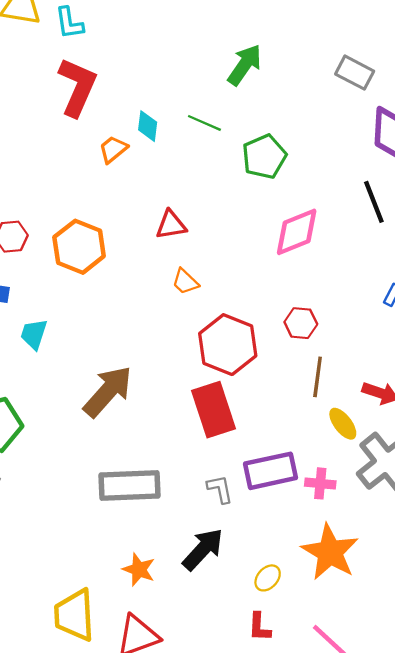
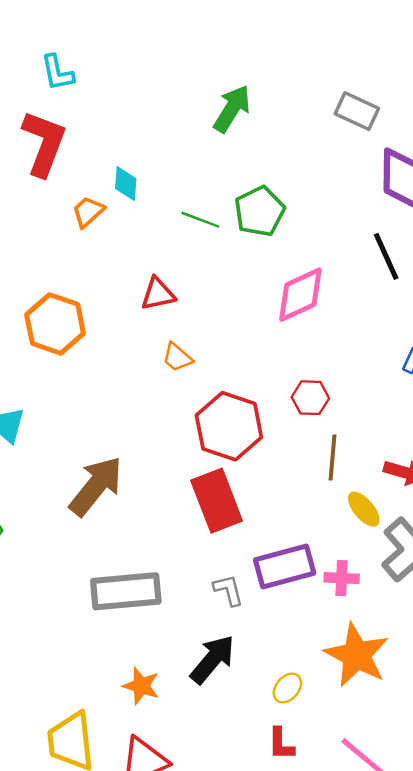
cyan L-shape: (69, 23) -> (57, 73), moved
green line: (204, 123) -> (200, 220), moved

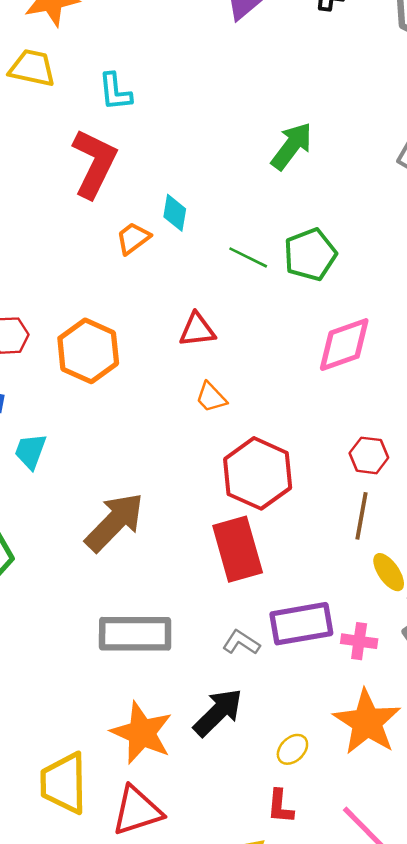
red hexagon: (310, 398) -> (369, 455), moved
gray L-shape: (228, 590) -> (241, 642), turned -48
orange star: (141, 686) -> (142, 733), size x1.6

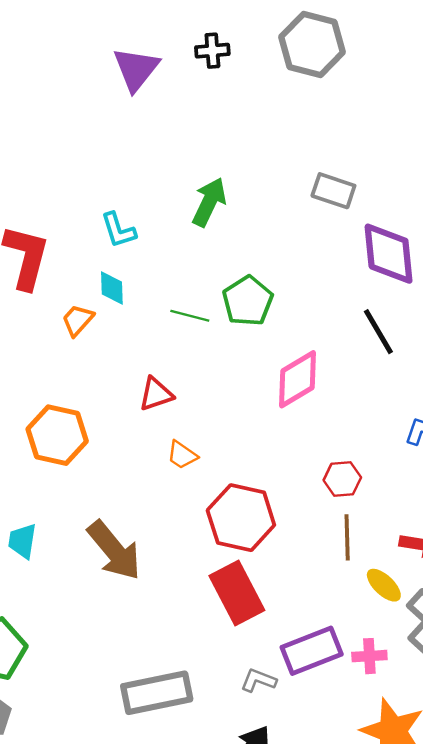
cyan L-shape: (115, 92) -> (118, 230), moved
brown arrow: (115, 522) -> (114, 550), moved, turned 108

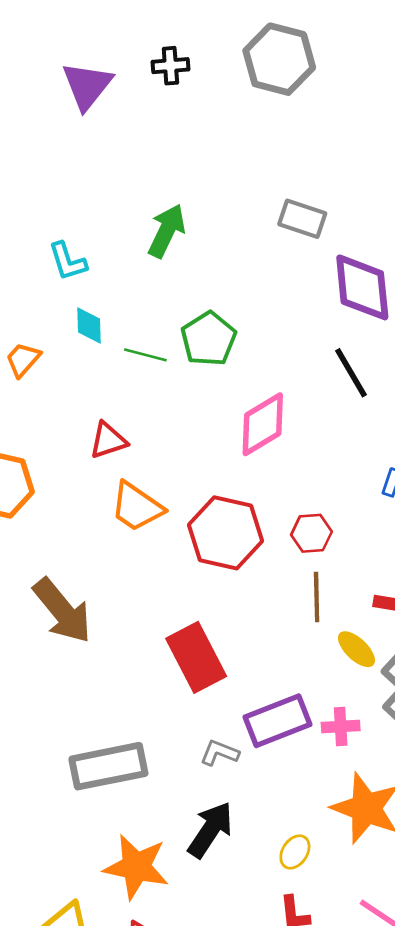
cyan diamond: (112, 288) -> (89, 325), moved
orange trapezoid: (182, 455) -> (137, 507), size x1.6
red hexagon: (241, 518) -> (225, 533), moved

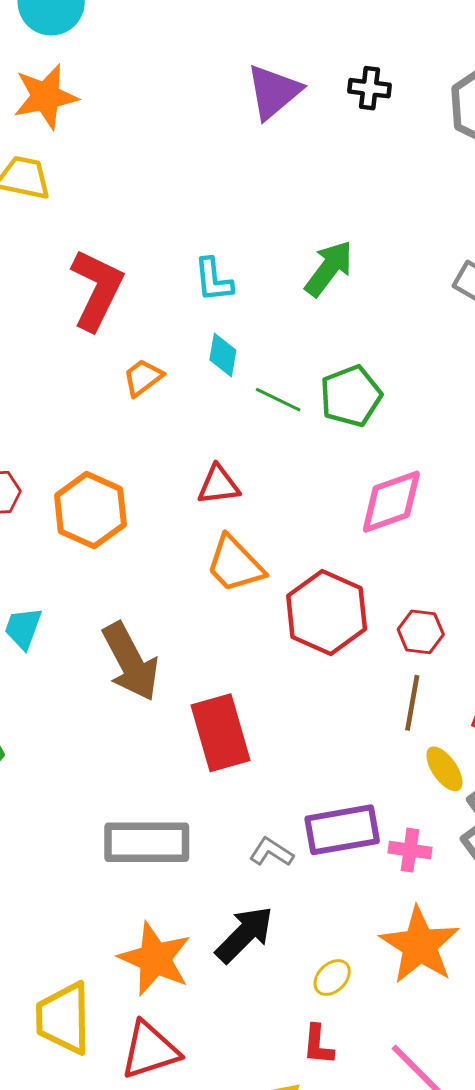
red rectangle: (196, 657) -> (221, 733), moved

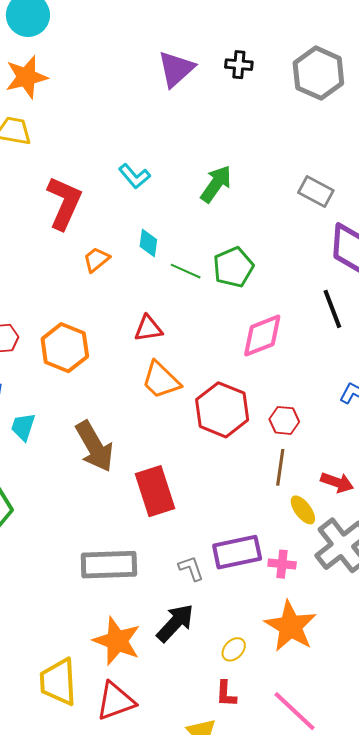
cyan L-shape: (213, 280) -> (134, 176), moved, turned -32
gray L-shape: (271, 852) -> (191, 568), turned 40

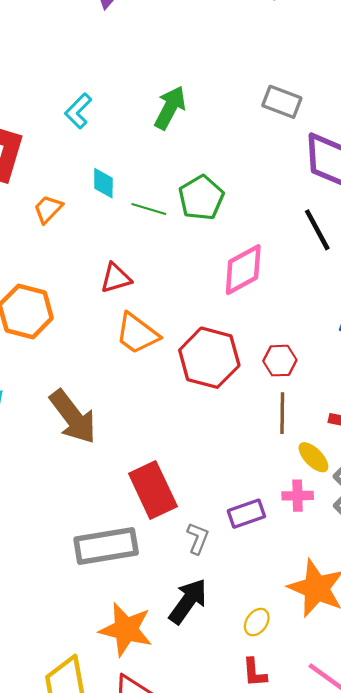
cyan L-shape: (134, 176) -> (78, 111), turned 92
red rectangle: (155, 491) -> (153, 490), moved
purple rectangle: (237, 552) -> (246, 514), size x0.7
pink cross: (282, 564) -> (298, 496), moved
gray L-shape: (191, 568) -> (198, 538), turned 48

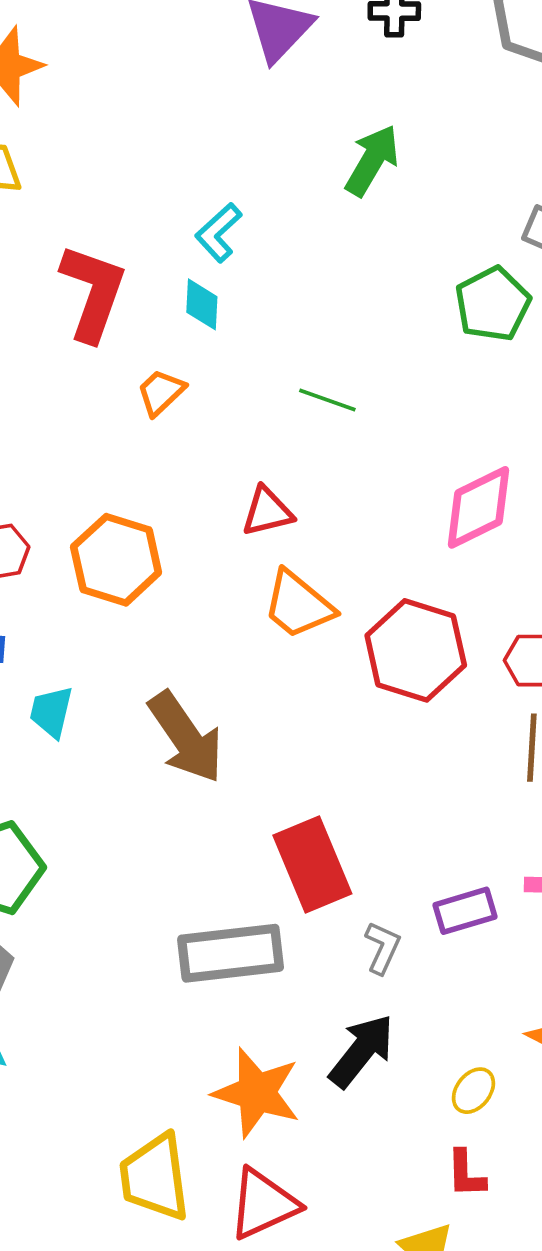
green arrow: (170, 108) -> (372, 160), moved
cyan diamond: (103, 183) -> (202, 304), moved
green pentagon: (201, 198) -> (493, 304), moved

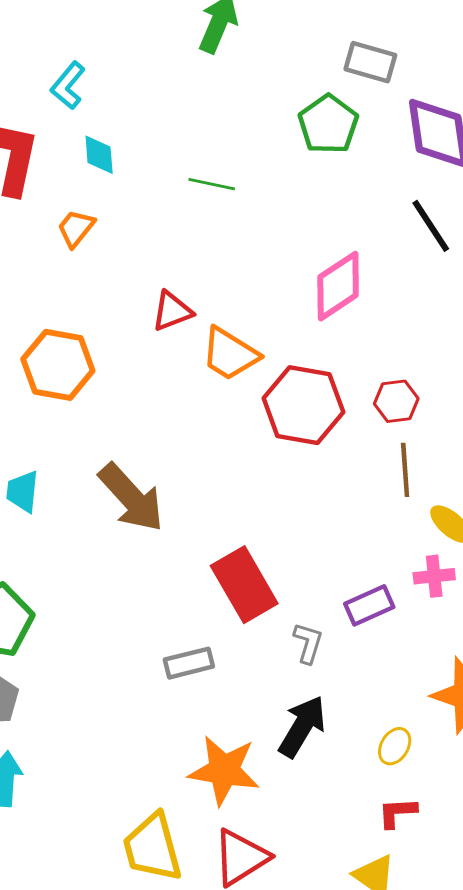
cyan L-shape: (219, 233) -> (68, 86), moved
green line: (327, 400) -> (212, 184), moved
orange trapezoid: (298, 605) -> (230, 354), moved
gray rectangle: (231, 953) -> (189, 663), size x0.6
red L-shape: (466, 1174) -> (397, 812), turned 96

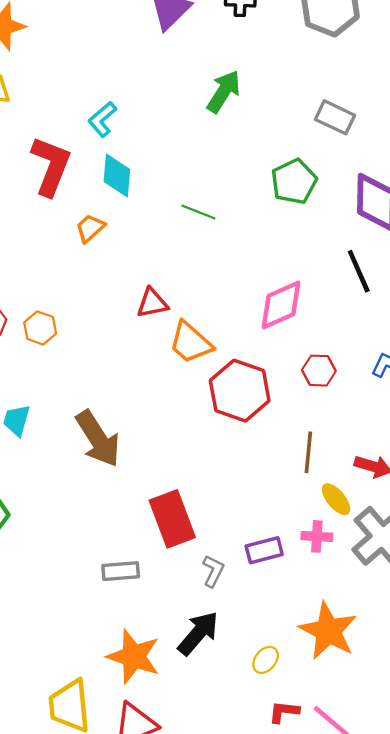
gray rectangle: (370, 62) -> (335, 117), moved
cyan diamond: (99, 155) -> (117, 176), size x1.4
orange hexagon: (58, 365) -> (40, 328), moved, size x0.6
red hexagon: (396, 401) -> (319, 371), moved
red L-shape: (397, 812) -> (284, 712), moved

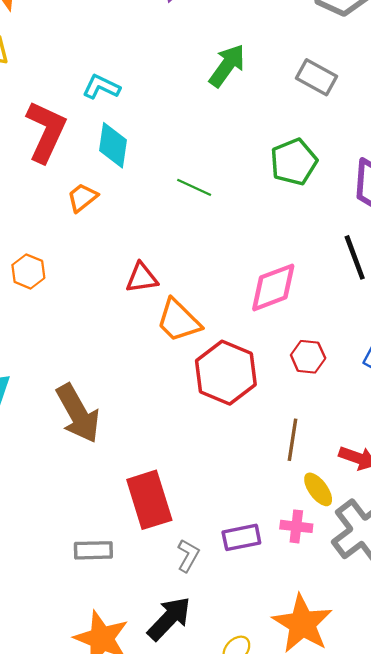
gray rectangle: (335, 117) -> (316, 77), moved
cyan L-shape: (102, 119) -> (101, 87), turned 63
orange hexagon: (40, 328) -> (28, 271), moved

